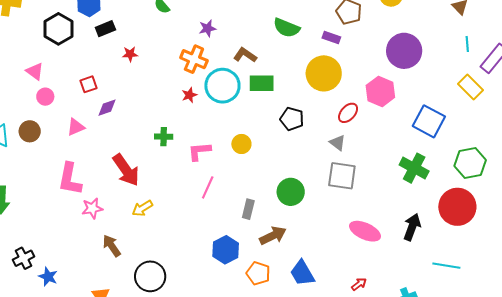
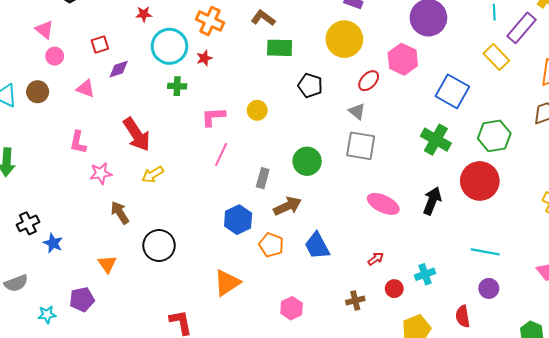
cyan circle: (222, 86) -> (169, 46), moved
pink triangle: (76, 127) -> (86, 89), turned 42
green cross: (164, 137) -> (177, 86), moved
pink L-shape: (70, 179) -> (78, 142), size x0.7
cyan line: (446, 266) -> (485, 252), moved

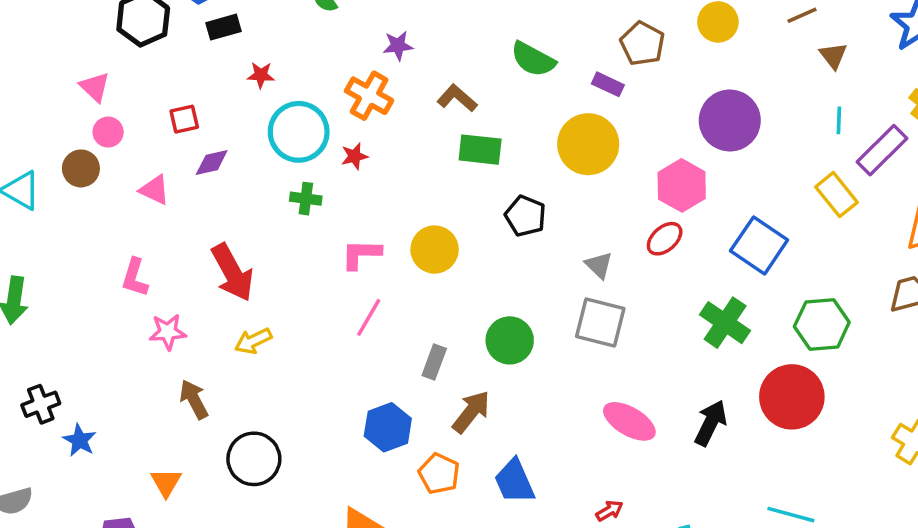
red ellipse: (369, 81) -> (665, 239), moved
brown circle: (38, 92) -> (81, 168), moved
yellow circle: (257, 110) -> (435, 250), size x1.4
brown arrow: (287, 206) -> (471, 412), turned -32

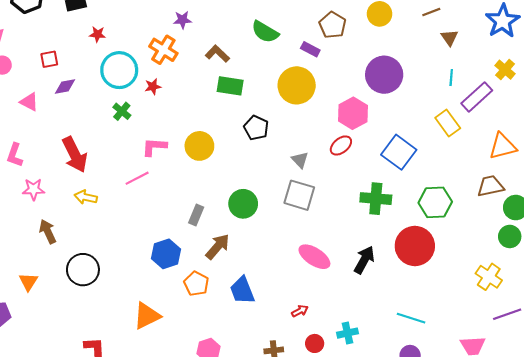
green cross: (306, 199) -> (122, 111), turned 30
pink line: (369, 317) -> (137, 178), moved, turned 30
green cross: (725, 323) -> (376, 199), turned -32
yellow arrow: (253, 341) -> (86, 197), turned 35

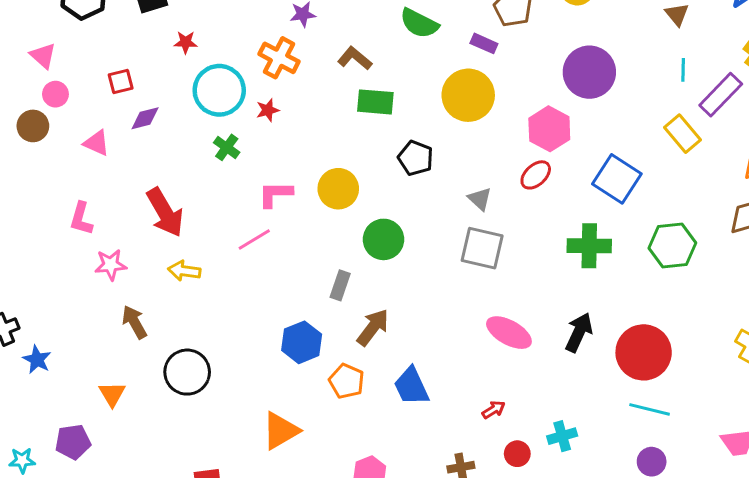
green circle: (243, 204) -> (383, 239), moved
red circle: (415, 246) -> (644, 352), moved

